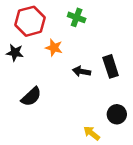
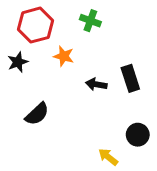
black star: (15, 53) -> (18, 62), turned -30

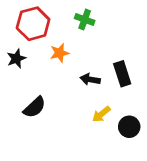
orange star: (64, 56) -> (60, 53), turned -30
yellow arrow: (108, 157) -> (101, 114), moved, turned -78

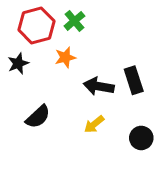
green cross: (85, 19) -> (74, 21), moved, turned 30
black arrow: (90, 79) -> (99, 86), size x1.4
yellow arrow: (101, 114) -> (94, 124), moved

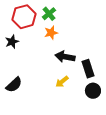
orange star: (65, 57) -> (51, 33), moved
black rectangle: (134, 80) -> (88, 69), moved
black semicircle: (38, 117) -> (14, 85), moved

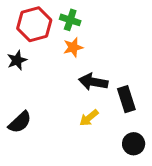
green cross: (49, 14) -> (70, 20), turned -32
black circle: (93, 91) -> (134, 144), moved

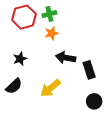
green cross: (70, 20) -> (49, 14), turned -32
black star: (17, 60) -> (20, 59), moved
yellow arrow: (89, 118) -> (50, 88), moved, size x1.5

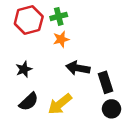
black semicircle: (14, 86) -> (29, 102), moved
black circle: (94, 101) -> (112, 109), moved

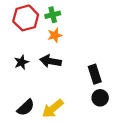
black arrow: (78, 68) -> (51, 61), moved
black semicircle: (29, 102) -> (26, 108), moved
yellow arrow: (60, 104) -> (53, 109), moved

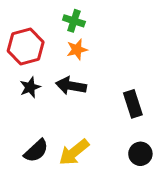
green cross: (53, 15) -> (74, 21), turned 32
red hexagon: (26, 18) -> (26, 47), moved
black circle: (100, 98) -> (140, 154), moved

